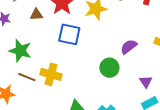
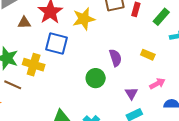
purple semicircle: (129, 47) -> (115, 58), turned 108
yellow cross: (51, 74) -> (34, 65), moved

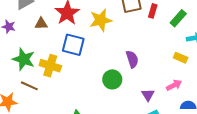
yellow rectangle: (148, 55) -> (181, 58), moved

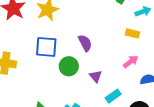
blue square: (73, 45) -> (46, 47), moved
purple triangle: (148, 95) -> (96, 76), moved

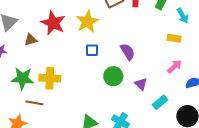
cyan arrow: (143, 12) -> (183, 16), turned 84
blue square: (46, 47) -> (92, 50), moved, size x0.6

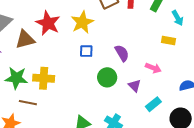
brown triangle: (31, 40) -> (25, 39), size x1.5
pink arrow: (175, 67) -> (153, 68), moved, turned 63

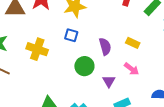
yellow rectangle: (169, 40) -> (133, 43), moved
yellow cross: (44, 78) -> (37, 49), moved

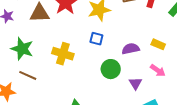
purple semicircle: (105, 47) -> (131, 49), turned -84

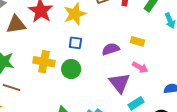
green circle: (111, 69) -> (71, 69), moved
purple triangle: (135, 83) -> (119, 83), size x1.6

